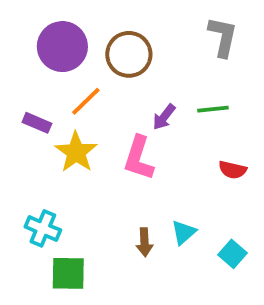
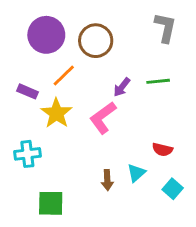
pink L-shape: (139, 158) -> (103, 118), turned 36
red semicircle: (233, 170) -> (162, 150), moved
cyan cross: (43, 228) -> (27, 154), moved, turned -30

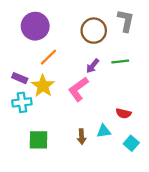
brown circle: (96, 41) -> (94, 31), moved
purple rectangle: (27, 91) -> (20, 78), moved
cyan cross: (27, 154) -> (22, 102), moved
cyan triangle: (136, 173) -> (104, 131), turned 32
green square: (51, 203) -> (38, 140), moved

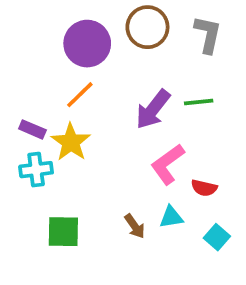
purple circle: (35, 26) -> (87, 44), moved
brown circle: (94, 31) -> (147, 27), moved
purple arrow: (93, 66) -> (153, 109), size x1.6
pink L-shape: (78, 89) -> (168, 164), moved
brown arrow: (82, 137) -> (135, 226), turned -32

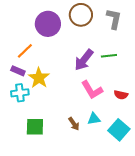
orange line: (80, 95) -> (25, 51), moved
pink L-shape: (168, 164) -> (92, 90), turned -85
red semicircle: (204, 188) -> (121, 95), moved
cyan square: (217, 237) -> (119, 130), size x1.5

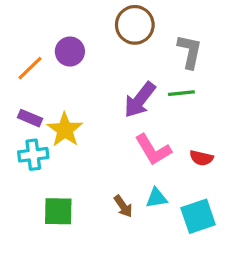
gray L-shape: (114, 19) -> (190, 52), moved
purple circle: (48, 24) -> (70, 52), moved, size x0.7
orange line: (25, 51) -> (30, 68), moved
cyan square: (119, 130) -> (198, 216), turned 30

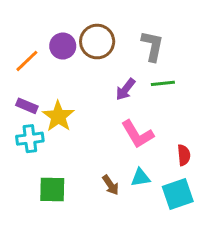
brown circle: (135, 25) -> (97, 42), moved
gray L-shape: (190, 52) -> (152, 46), moved
purple arrow: (140, 100) -> (126, 89), size x0.7
red semicircle: (201, 158) -> (184, 155), moved, turned -108

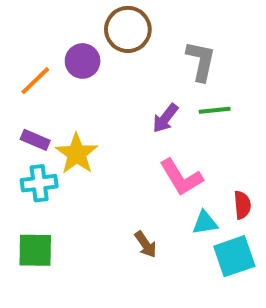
brown circle: (97, 42) -> (128, 29), moved
cyan triangle: (140, 178) -> (205, 223), moved
green square: (52, 189) -> (35, 250), moved

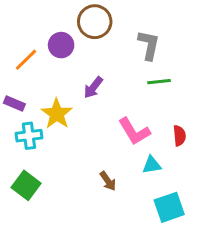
purple arrow: (165, 118) -> (93, 87), moved
purple rectangle: (35, 140) -> (14, 104), moved
red semicircle: (242, 205) -> (179, 136), moved
green square: (35, 250) -> (26, 185), turned 36
cyan square: (234, 256) -> (169, 207), moved

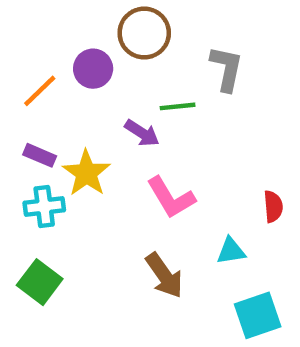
green line: (159, 82) -> (178, 106), moved
purple arrow: (93, 87) -> (142, 133), turned -95
purple rectangle: (14, 104) -> (40, 155), moved
pink L-shape: (134, 131) -> (171, 198), moved
brown arrow: (108, 181) -> (164, 275), size x1.5

